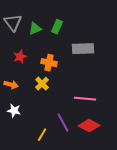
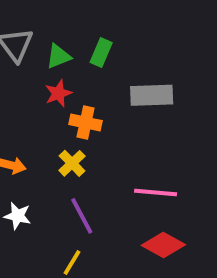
red star: (20, 57) -> (58, 93), moved
purple line: (63, 123) -> (82, 216), moved

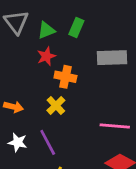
purple line: (82, 216) -> (48, 142), moved

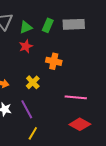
gray rectangle: (112, 58) -> (74, 24), moved
orange cross: (65, 77) -> (54, 61), moved

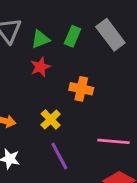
gray rectangle: (74, 24) -> (110, 35), turned 55
purple line: (27, 109) -> (59, 156), moved

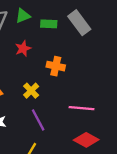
green rectangle: (73, 36) -> (49, 24), turned 70
green triangle: (40, 39) -> (23, 16), moved

